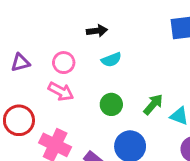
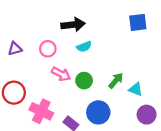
black arrow: (97, 31) -> (73, 25), size x1.5
pink arrow: (61, 91) -> (61, 74), moved

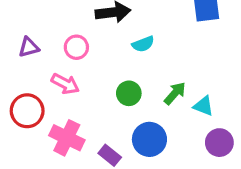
cyan semicircle: (84, 47) -> (143, 44), moved
pink arrow: (61, 74) -> (65, 84), moved

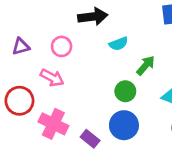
green circle: (129, 93) -> (125, 91), moved
green arrow: (175, 93) -> (146, 65), moved

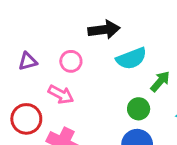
cyan semicircle: (119, 44) -> (131, 58), size x1.5

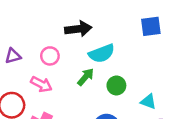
green arrow: (160, 81) -> (86, 77), moved
green circle: (139, 109) -> (116, 86), moved

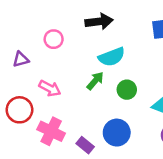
black arrow: (78, 29) -> (99, 21), moved
pink circle: (50, 56) -> (54, 39), moved

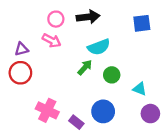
pink circle: (54, 39) -> (56, 19), moved
pink arrow: (50, 88) -> (52, 41), moved
red circle: (19, 110) -> (20, 73), moved

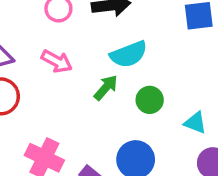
pink arrow: (52, 41) -> (57, 61), moved

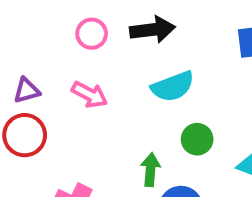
green arrow: (106, 88) -> (150, 170), moved, turned -36

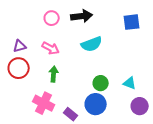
green circle: (197, 139) -> (101, 83), moved
green arrow: (150, 170) -> (54, 74), moved

